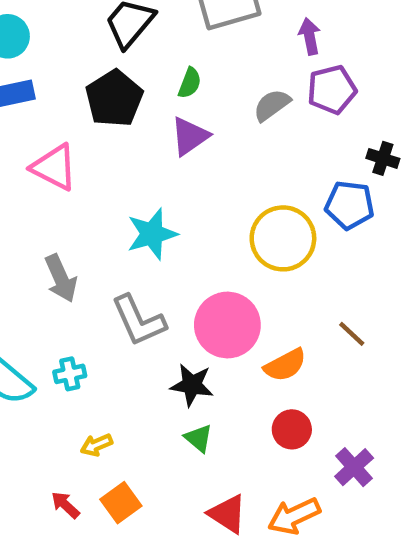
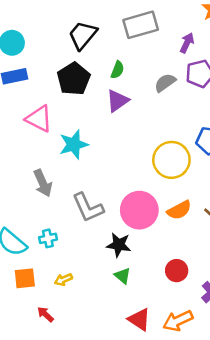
purple arrow: (310, 36) -> (187, 43), turned 36
cyan star: (152, 234) -> (74, 144), moved
orange semicircle: (285, 365) -> (179, 210), moved
orange square: (121, 503) -> (25, 278), moved, turned 30

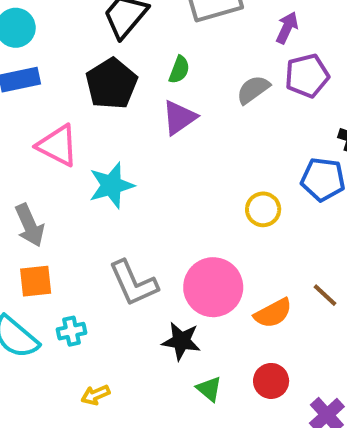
yellow circle: (171, 160) -> (263, 209), size x0.6
gray arrow: (43, 183) -> (30, 225), moved
orange semicircle: (179, 210) -> (273, 313), moved
green triangle: (123, 276) -> (209, 389), moved
orange square: (25, 278) -> (36, 281), moved

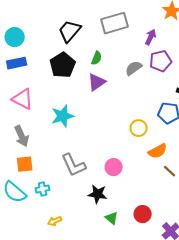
pink triangle: (58, 145) -> (23, 99), moved
pink circle: (213, 287) -> (114, 167), size x0.6
orange semicircle: (273, 313) -> (158, 151), moved

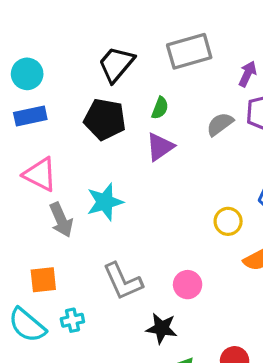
black pentagon: (63, 65) -> (105, 119), turned -30
gray arrow: (22, 136) -> (61, 220), moved

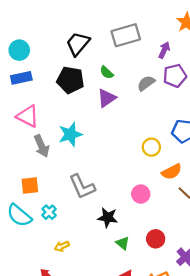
green semicircle: (160, 108) -> (107, 72), turned 112
pink circle: (188, 285) -> (141, 194), moved
cyan cross: (72, 320) -> (49, 212), turned -32

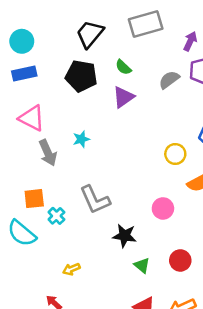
cyan star: (70, 134) -> (81, 139), size x0.6
cyan cross: (49, 212) -> (56, 216), moved

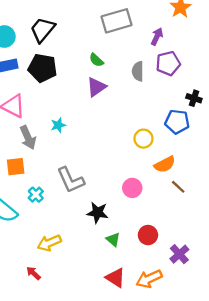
black trapezoid: (90, 34) -> (43, 30), moved
black pentagon: (81, 76) -> (43, 68), moved
gray semicircle: (169, 80) -> (138, 71), turned -54
orange square: (34, 199) -> (16, 167), moved
yellow arrow: (71, 269) -> (49, 243), size x1.5

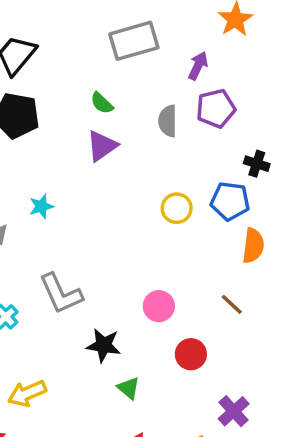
yellow circle: (143, 139) -> (177, 208), moved
orange semicircle: (165, 164) -> (253, 246), moved, turned -55
red circle: (148, 235) -> (191, 354), moved

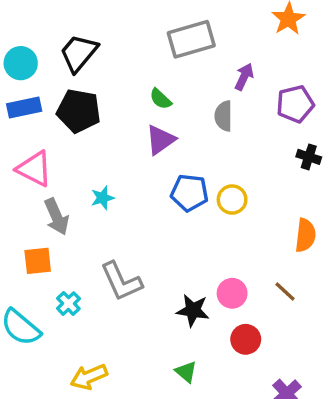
purple arrow: (198, 66) -> (244, 77), moved
purple pentagon: (216, 108) -> (295, 104), moved
blue pentagon: (230, 201) -> (189, 193), moved
pink circle: (159, 306) -> (232, 293), moved
black star: (104, 345) -> (193, 310), moved

